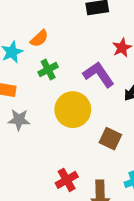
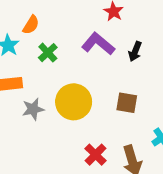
yellow circle: (73, 110) -> (74, 102), moved

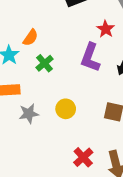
purple L-shape: (98, 44) -> (90, 58), turned -112
yellow circle: (74, 102) -> (66, 109), size x0.6

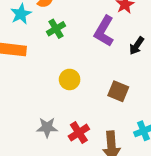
gray star: (29, 114) -> (47, 127), moved

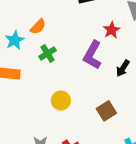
brown square: (118, 91) -> (106, 111), turned 36

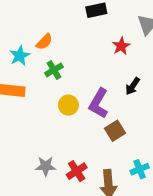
purple L-shape: (92, 55) -> (99, 103), moved
yellow circle: (61, 101) -> (68, 105), moved

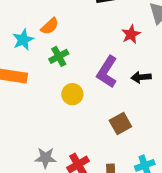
black arrow: (133, 86) -> (141, 77), turned 48
purple L-shape: (99, 103) -> (107, 72), moved

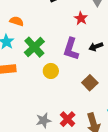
orange semicircle: (50, 26) -> (17, 21), moved, turned -104
green cross: (59, 56) -> (34, 47), size x1.5

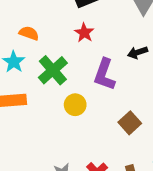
red star: (81, 18) -> (84, 33), moved
black arrow: (96, 47) -> (138, 52), moved

